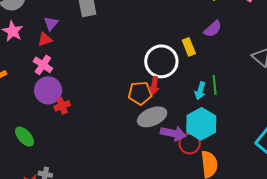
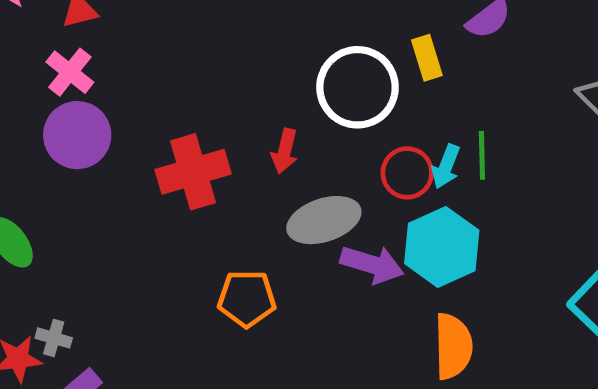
red arrow: (154, 85) -> (285, 151), moved
orange pentagon: (140, 93) -> (247, 299), moved
red cross: (62, 106) -> (193, 172), moved, size x1.8
red circle: (190, 144) -> (407, 173), moved

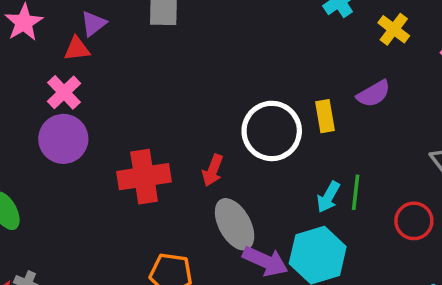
red circle: (407, 173) -> (414, 221), moved
gray ellipse: (324, 220) -> (235, 224), turned 72

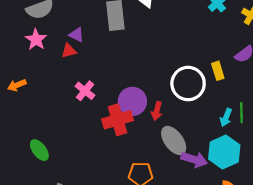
purple triangle: (94, 23) -> (76, 35), turned -49
pink cross: (64, 92) -> (85, 91), moved
purple circle: (63, 139) -> (132, 101), moved

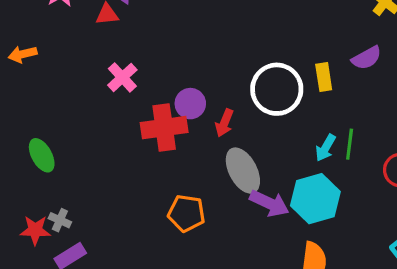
purple circle: (132, 101) -> (190, 104), size x0.7

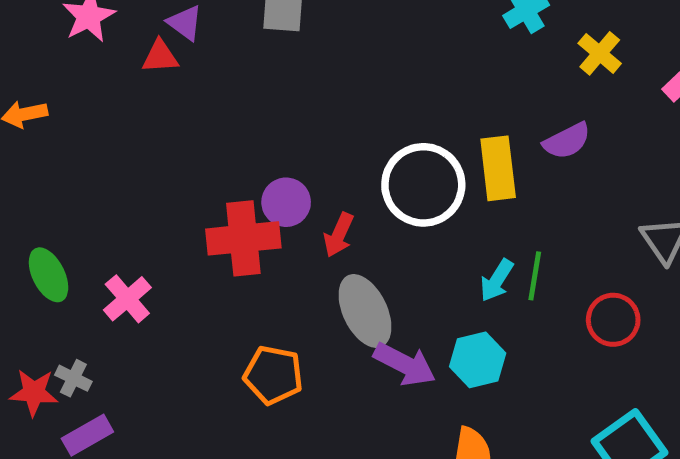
pink cross: (122, 77) -> (127, 299), moved
yellow rectangle: (324, 77) -> (498, 168), size x1.4
cyan hexagon: (315, 199) -> (478, 360), size x0.7

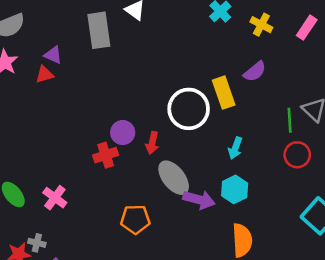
red cross: (243, 238) -> (106, 155), size x0.7
green line: (535, 276) -> (290, 120), moved

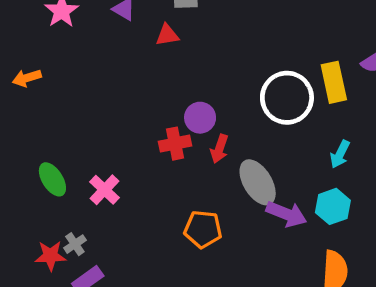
red triangle: (45, 74) -> (167, 35), moved
red arrow: (152, 143) -> (219, 149), moved
gray cross: (37, 243) -> (75, 244), turned 35

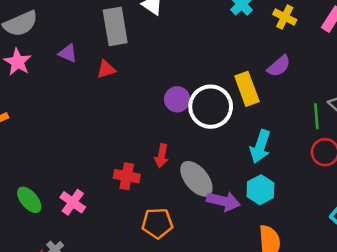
purple circle: (200, 118) -> (177, 99), moved
red cross: (175, 144) -> (127, 176), moved, turned 30
cyan arrow: (340, 154) -> (260, 147), size x1.4

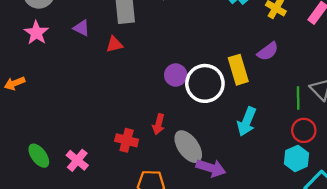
cyan hexagon: (260, 190) -> (297, 158), moved

